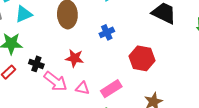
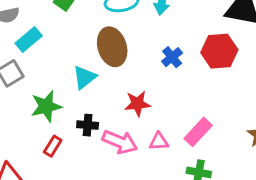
cyan triangle: (24, 14) -> (85, 77), moved
red hexagon: (142, 58) -> (219, 51), moved

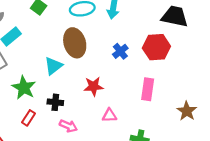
green star: (46, 106) -> (24, 88), turned -30
pink rectangle: (198, 132) -> (148, 89), moved, turned -35
pink arrow: (120, 142) -> (68, 126), moved, size x0.7

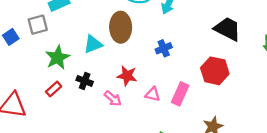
red hexagon: (156, 47) -> (215, 71), moved
pink triangle: (109, 115) -> (153, 94), moved
pink arrow: (68, 126) -> (113, 99), moved

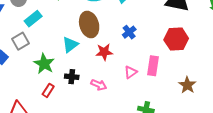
red star: (127, 76) -> (104, 52), moved
pink triangle: (153, 94) -> (131, 72), turned -32

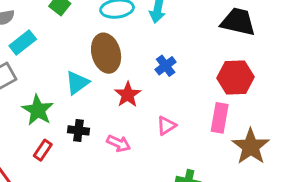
red star: (104, 52) -> (128, 95), turned -30
pink rectangle: (153, 66) -> (220, 118), moved
brown star: (187, 85) -> (251, 147), size x1.4

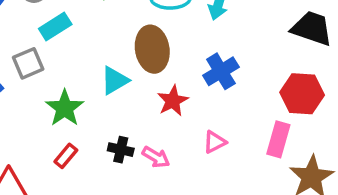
blue cross: (166, 66) -> (221, 71), size x1.4
black cross: (78, 130) -> (121, 150), moved

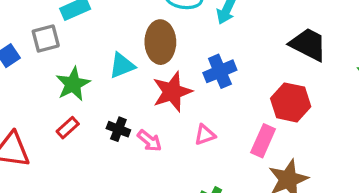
red star: (173, 101) -> (172, 92), size x1.4

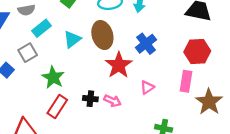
cyan triangle: (122, 66) -> (72, 39), moved
red rectangle: (68, 128) -> (57, 106), size x1.5

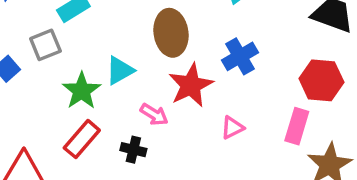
cyan triangle: (72, 39) -> (120, 70), moved
black cross: (90, 99) -> (133, 150), moved
pink arrow: (113, 101) -> (154, 114), moved

